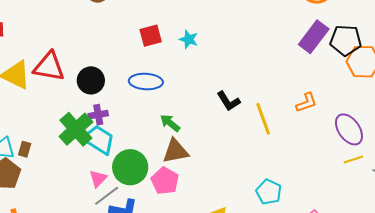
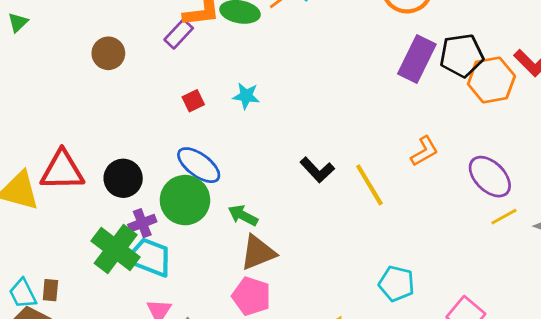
red square: (151, 36) -> (193, 101), size x0.7
blue ellipse: (146, 82) -> (199, 165), turned 44
green circle: (130, 167) -> (185, 200), moved

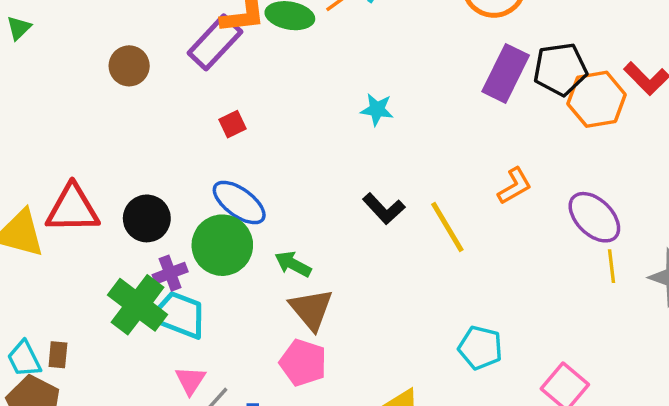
purple rectangle: (179, 34) -> (215, 42), size x1.5
cyan star: (246, 96) -> (377, 110), moved
yellow line: (504, 217) -> (612, 266), turned -68
brown triangle: (258, 253) -> (311, 309), turned -48

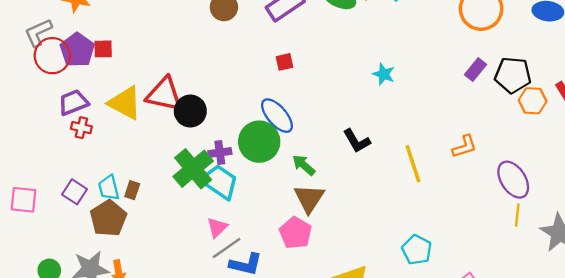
purple rectangle: (506, 73) -> (476, 70), size x0.6
orange hexagon: (597, 99) -> (533, 101), size x0.7
black L-shape: (384, 209) -> (357, 141), moved
black circle: (147, 218) -> (190, 111), moved

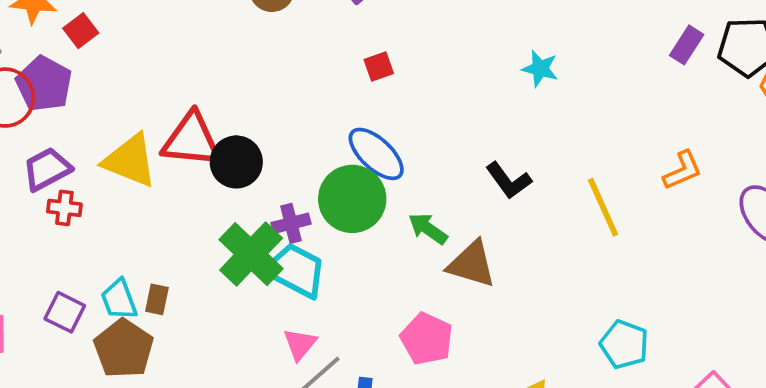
red square: (103, 49) -> (81, 31), moved, turned -30
brown triangle: (309, 198) -> (472, 264), moved, turned -40

